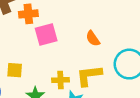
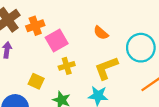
yellow square: (15, 70) -> (36, 81), turned 35
yellow cross: (60, 80) -> (67, 66), moved

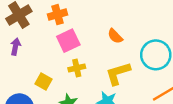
orange cross: (35, 26) -> (58, 15), moved

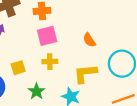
yellow square: (44, 81) -> (18, 68), turned 32

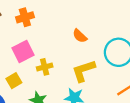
pink square: (47, 36) -> (23, 52), moved

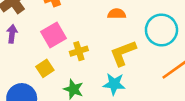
orange semicircle: (80, 36) -> (117, 14), turned 140

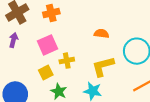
yellow square: (45, 68) -> (46, 73), moved

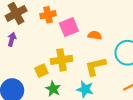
pink square: (47, 45) -> (69, 27), moved
yellow cross: (67, 61) -> (61, 60), size x1.5

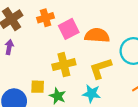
orange semicircle: (95, 35) -> (97, 35), size x1.6
yellow square: (41, 71) -> (38, 87), moved, turned 32

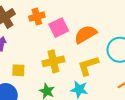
orange semicircle: (97, 35) -> (85, 34), turned -35
yellow square: (38, 87) -> (18, 70), moved

